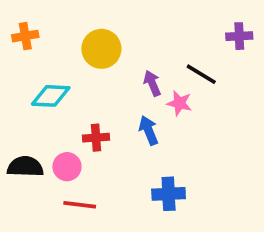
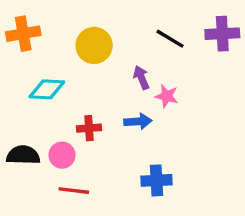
orange cross: (25, 36) -> (23, 34), size x1.4
purple cross: (239, 36) -> (222, 34), size x1.4
black line: (201, 74) -> (170, 39), moved
blue arrow: (149, 130) -> (138, 121), turned 108

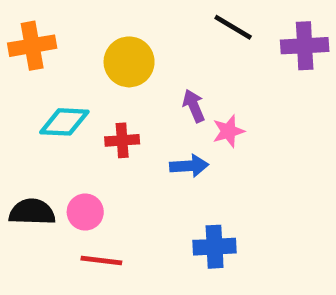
black line: (170, 39) -> (233, 27), moved
pink star: (167, 96) -> (228, 131), turned -30
red cross: (89, 128) -> (122, 140), moved

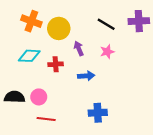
black line: (233, 27) -> (106, 24), moved
orange cross: (32, 46) -> (31, 21), moved, turned 30
purple arrow: (194, 106) -> (79, 48), moved
pink star: (228, 131) -> (107, 52), moved

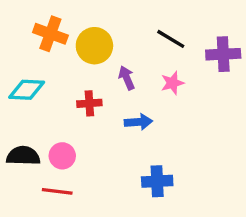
purple cross: (139, 21) -> (223, 54), moved
cyan diamond: (29, 56) -> (27, 90), moved
red line: (46, 119) -> (57, 191), moved

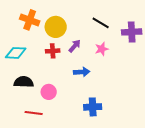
purple arrow: (127, 78) -> (75, 46), turned 64
red cross: (89, 103) -> (53, 51), moved
black semicircle: (23, 156) -> (24, 82), moved
pink circle: (62, 156) -> (49, 92), moved

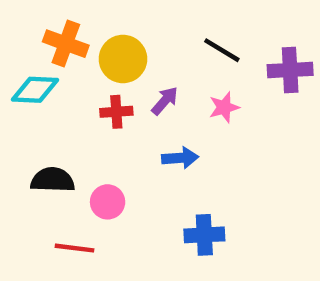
cyan diamond: (16, 53) -> (35, 90), moved

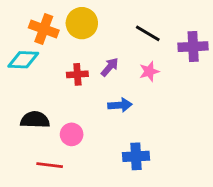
yellow circle: (123, 59) -> (82, 23), moved

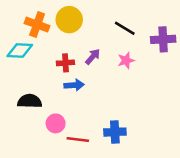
blue arrow: (120, 105) -> (74, 85), moved
pink circle: (72, 134) -> (56, 123), moved
red line: (50, 165) -> (78, 139), moved

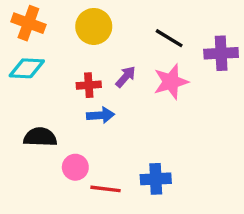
orange cross: (37, 25) -> (28, 23), moved
pink star: (126, 60) -> (171, 82), size x1.5

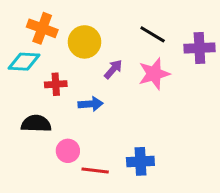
orange cross: (28, 23) -> (42, 28), moved
yellow circle: (94, 26) -> (85, 42), moved
red cross: (89, 85) -> (56, 84), moved

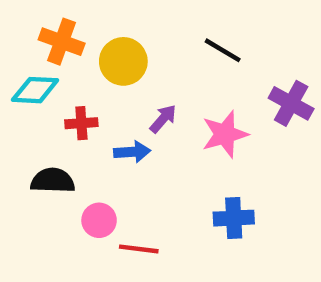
purple cross: (199, 48) -> (291, 103), moved, turned 32
purple arrow: (113, 69) -> (163, 119), moved
pink star: (154, 74) -> (225, 134), moved
blue cross: (140, 161) -> (234, 218), moved

